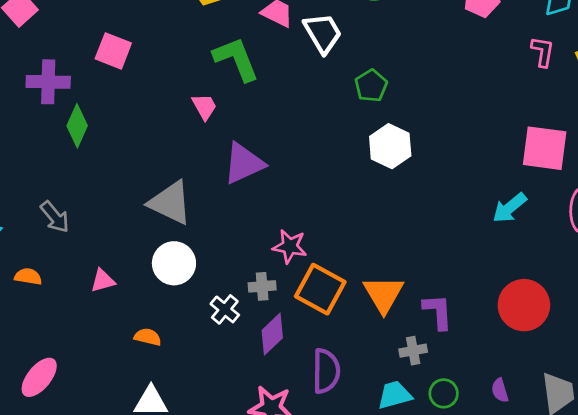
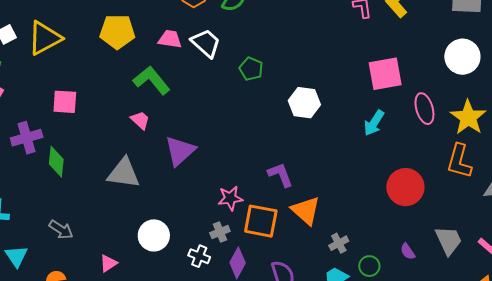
white hexagon: (390, 146) -> (304, 103), moved
gray triangle: (170, 203) -> (124, 173), moved
purple L-shape: (438, 312) -> (280, 175), moved

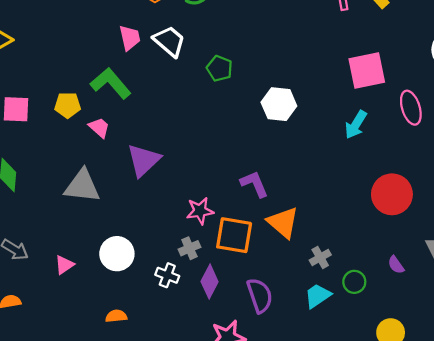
yellow pentagon: (117, 32) -> (68, 105), moved, size x0.7
pink trapezoid: (170, 39) -> (130, 38), turned 70
pink triangle: (108, 263) -> (64, 265), moved

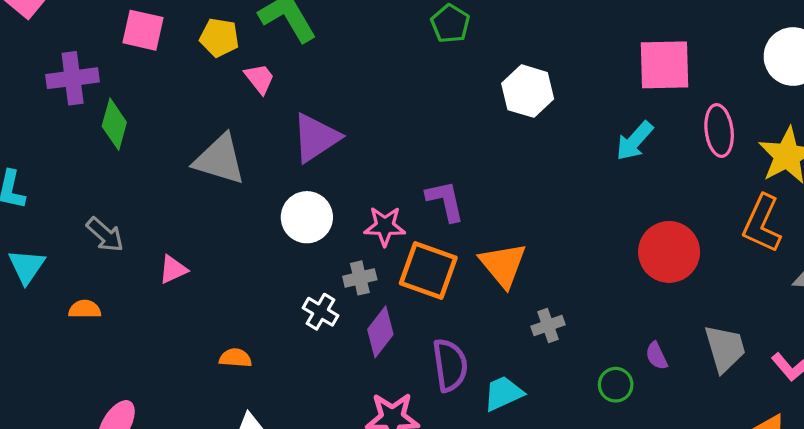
purple L-shape: (254, 184) -> (445, 201), moved
white circle: (117, 254) -> (307, 217), moved
green circle: (354, 282) -> (616, 385), moved
cyan trapezoid: (318, 296) -> (503, 393), moved

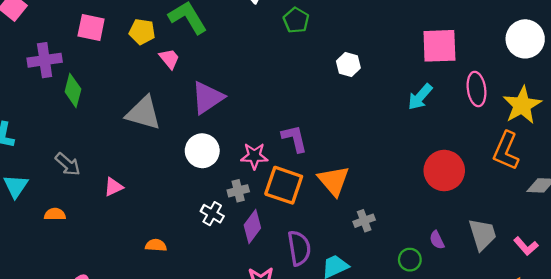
white hexagon: (528, 91) -> (348, 65), size x0.7

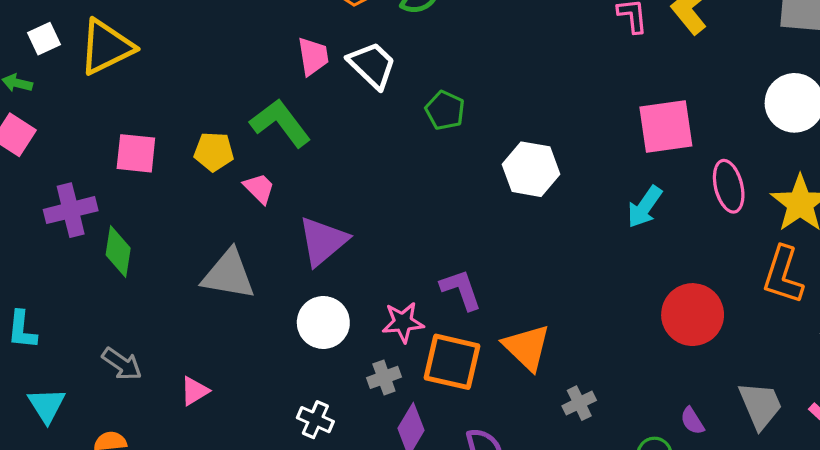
white hexagon: (348, 65) -> (531, 169), size x1.5
white cross: (212, 214) -> (315, 420), moved

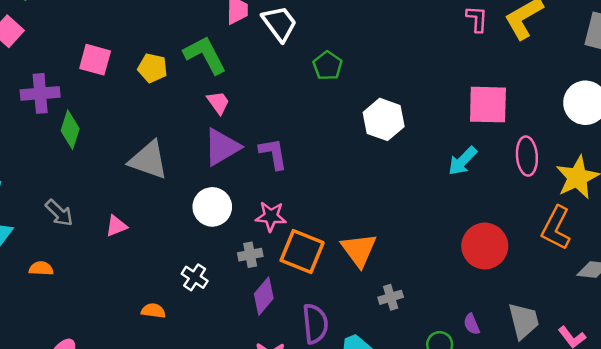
pink trapezoid: (259, 188) -> (218, 103), moved
purple L-shape: (461, 290) -> (273, 154), moved
pink triangle: (195, 391) -> (116, 226), moved

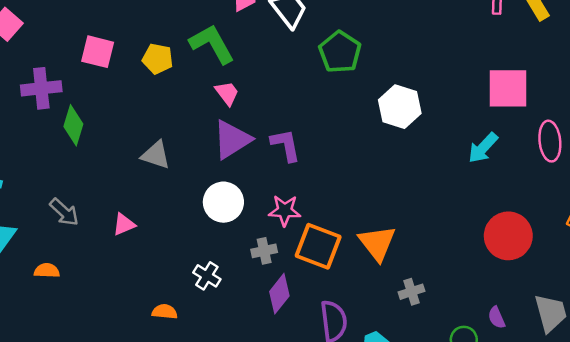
green pentagon: (328, 66) -> (340, 52), size x1.4
gray triangle: (148, 160) -> (156, 155), size x0.7

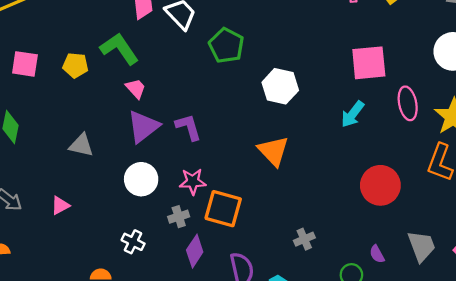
orange triangle: (377, 243) -> (273, 151), moved

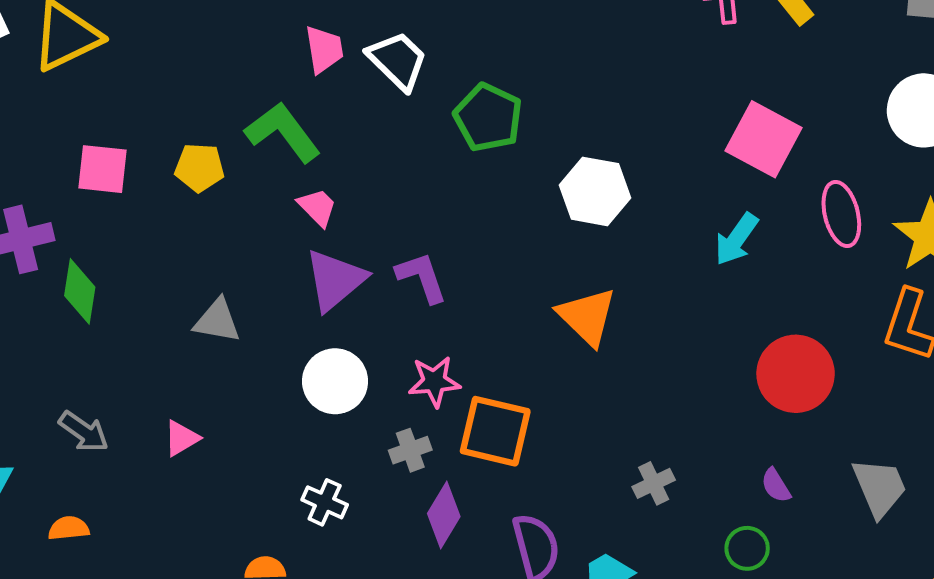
pink square: (369, 63) -> (763, 139), turned 36
purple semicircle: (377, 254) -> (776, 485), moved

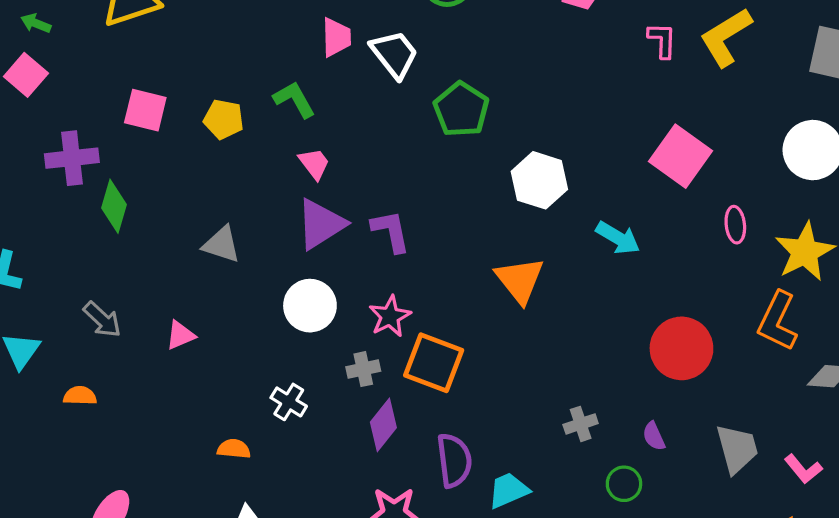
green L-shape: (283, 132) -> (294, 100), size x0.7
pink ellipse: (841, 214) -> (735, 225), size x0.7
cyan arrow: (736, 239) -> (618, 238), moved, turned -102
pink star: (434, 382) -> (390, 316), turned -30
gray cross: (654, 483) -> (581, 424), moved

